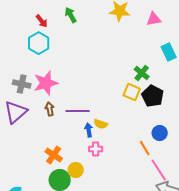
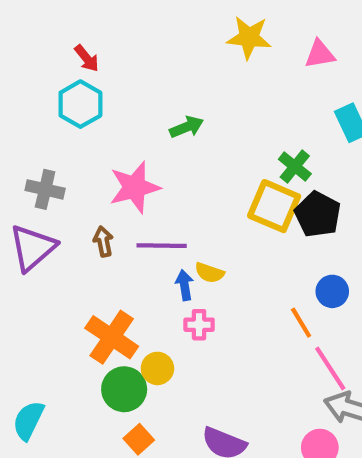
green arrow: (71, 15) -> (187, 127), moved, turned 98
pink star: (46, 83) -> (135, 187), moved
yellow square: (132, 92) -> (274, 206), size x1.4
orange cross: (54, 155) -> (112, 337), size x1.4

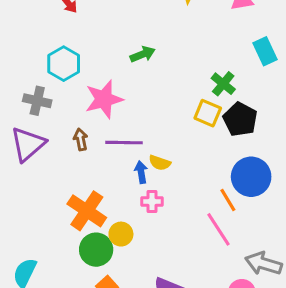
cyan hexagon: (80, 104) -> (64, 64), moved
yellow square: (274, 206) -> (208, 113), size x0.7
blue circle: (332, 291) -> (251, 177), size x1.6
pink line: (330, 368) -> (219, 229), moved

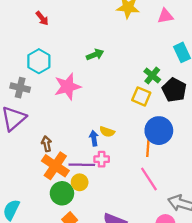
black pentagon: (240, 119) -> (174, 90), moved
brown arrow: (81, 140) -> (47, 144), moved
purple line: (124, 143) -> (82, 165), moved
blue circle: (251, 177) -> (159, 131), moved
orange line: (228, 200) -> (148, 148), moved, turned 35

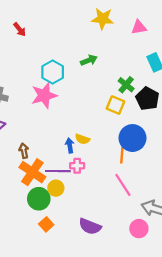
green arrow: (95, 55) -> (89, 60), moved
cyan hexagon: (39, 61) -> (53, 72), moved

